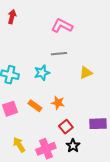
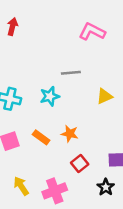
pink L-shape: (62, 26) -> (92, 32), moved
black star: (73, 146) -> (106, 187), moved

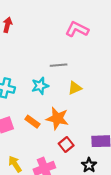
yellow triangle: (105, 96) -> (75, 88), moved
orange star: (70, 134) -> (57, 118), size x1.5

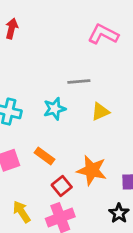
orange star: (57, 118) -> (92, 170), moved
red square: (66, 144) -> (62, 186), moved

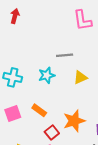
pink L-shape: (103, 34) -> (83, 20), turned -125
orange star: (92, 170) -> (74, 121), turned -30

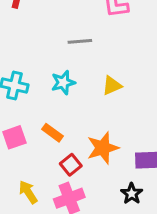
gray line: (65, 55) -> (80, 41), moved

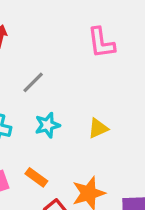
gray line: (80, 41) -> (33, 82), moved, turned -40

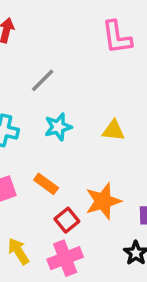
yellow triangle: (98, 128) -> (113, 130), turned 30

